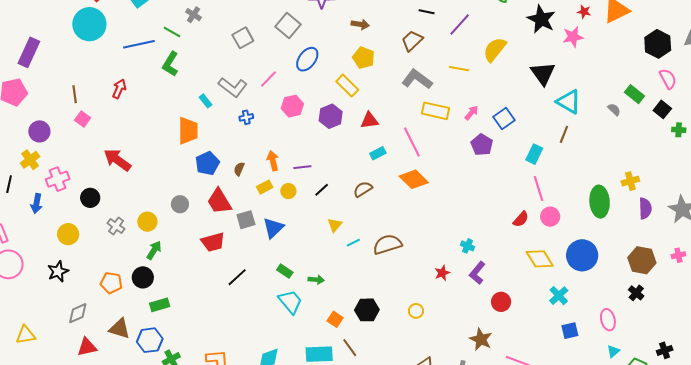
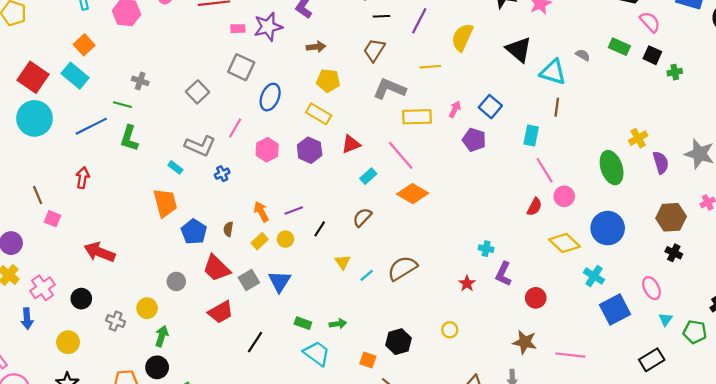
gray semicircle: (614, 109) -> (583, 55), moved
blue square: (570, 331) -> (615, 309), size x1.6

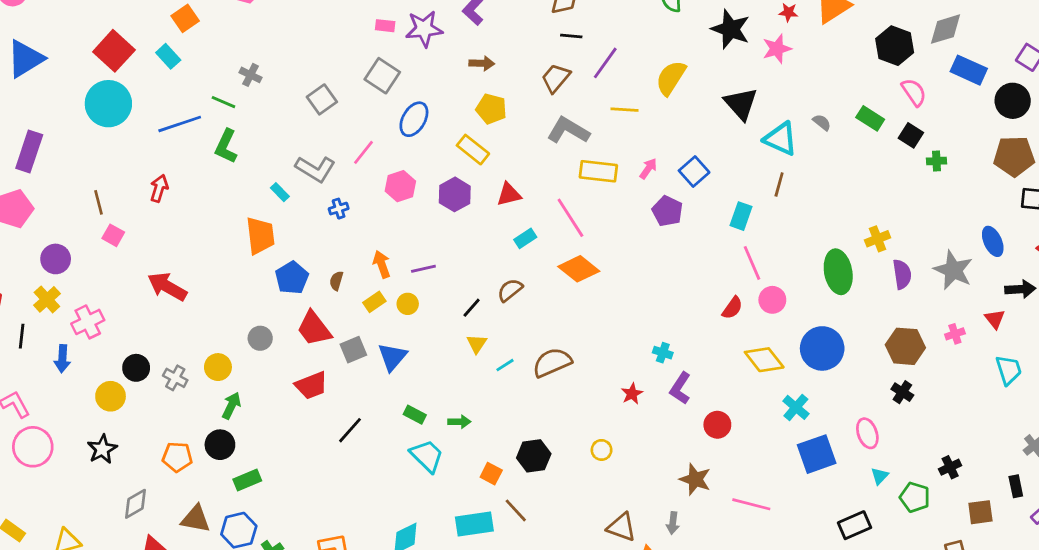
purple line: (419, 21) -> (605, 63), moved
cyan rectangle: (75, 76) -> (168, 56), size x0.7
black line: (320, 229) -> (472, 308), moved
black circle: (81, 299) -> (136, 368), moved

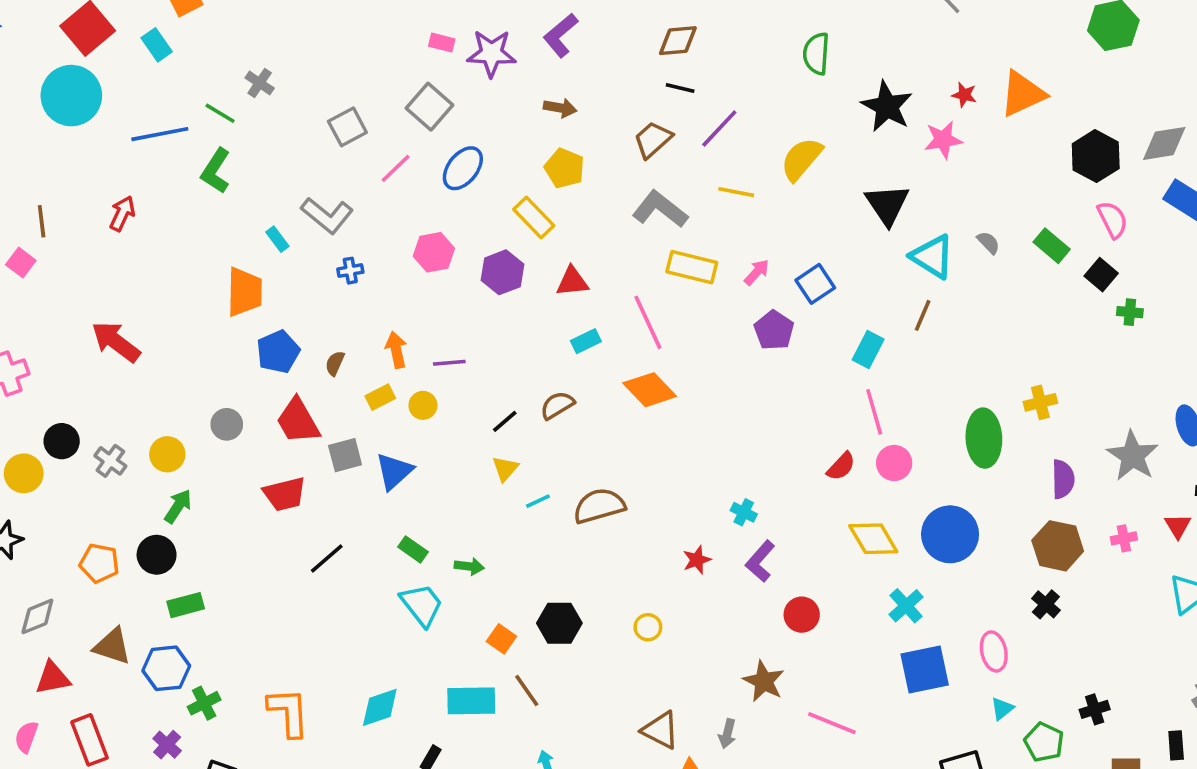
pink line: (363, 152) -> (396, 168), moved
pink square: (113, 235) -> (21, 263), moved
purple semicircle: (902, 274) -> (1063, 479), moved

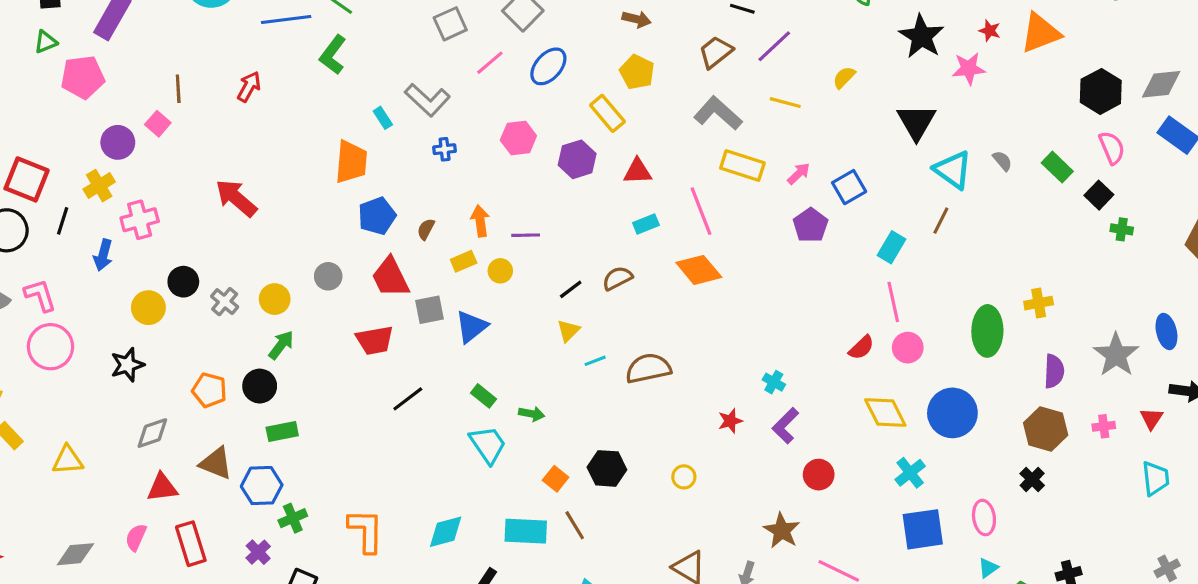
yellow semicircle: (801, 159) -> (844, 77), size x0.6

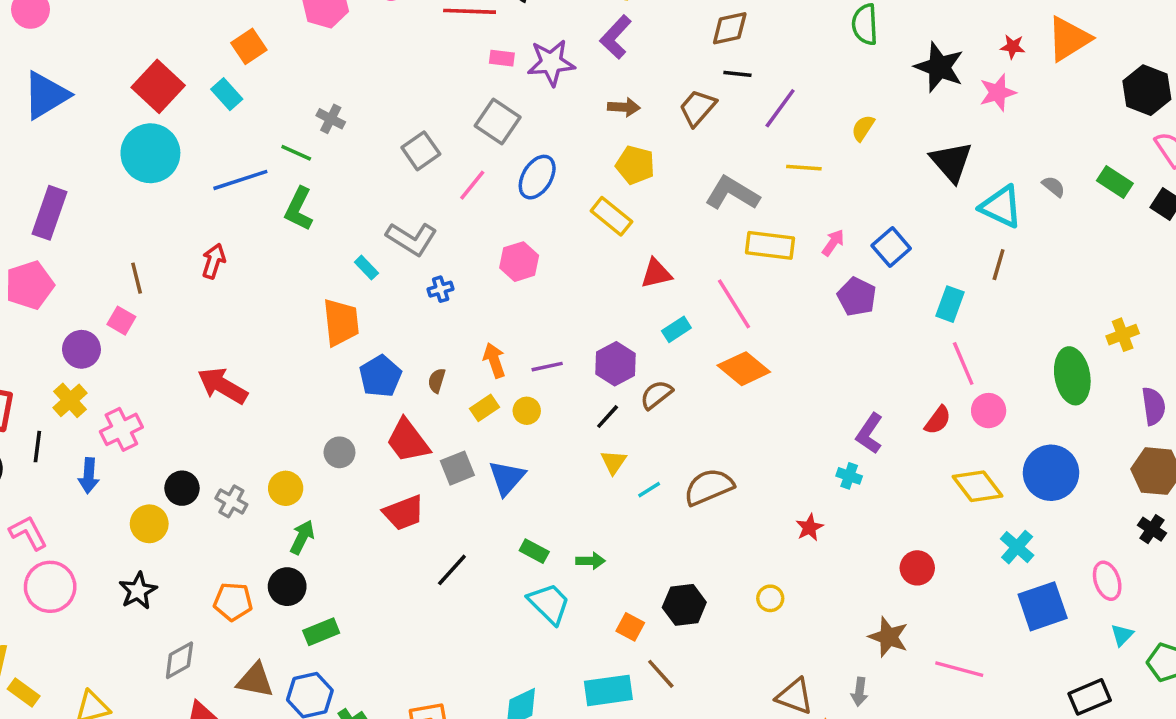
brown trapezoid: (716, 52) -> (698, 108), moved
purple hexagon: (577, 159) -> (616, 364), moved
purple L-shape: (785, 426) -> (870, 433), moved

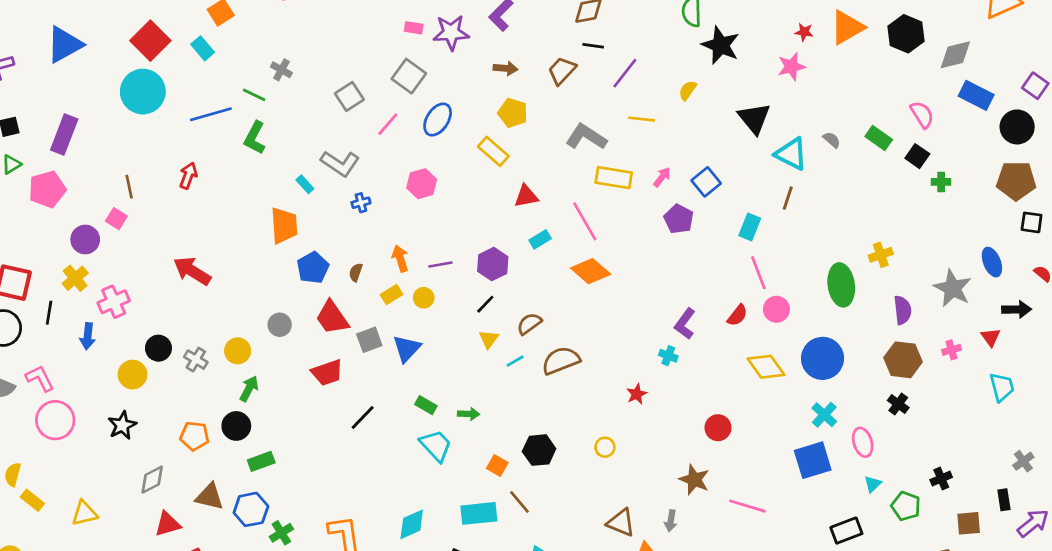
black star: (939, 67) -> (721, 45), moved
black hexagon: (1147, 90) -> (906, 34), moved
brown semicircle: (656, 395) -> (529, 324), moved
cyan cross: (1017, 547) -> (824, 415), moved

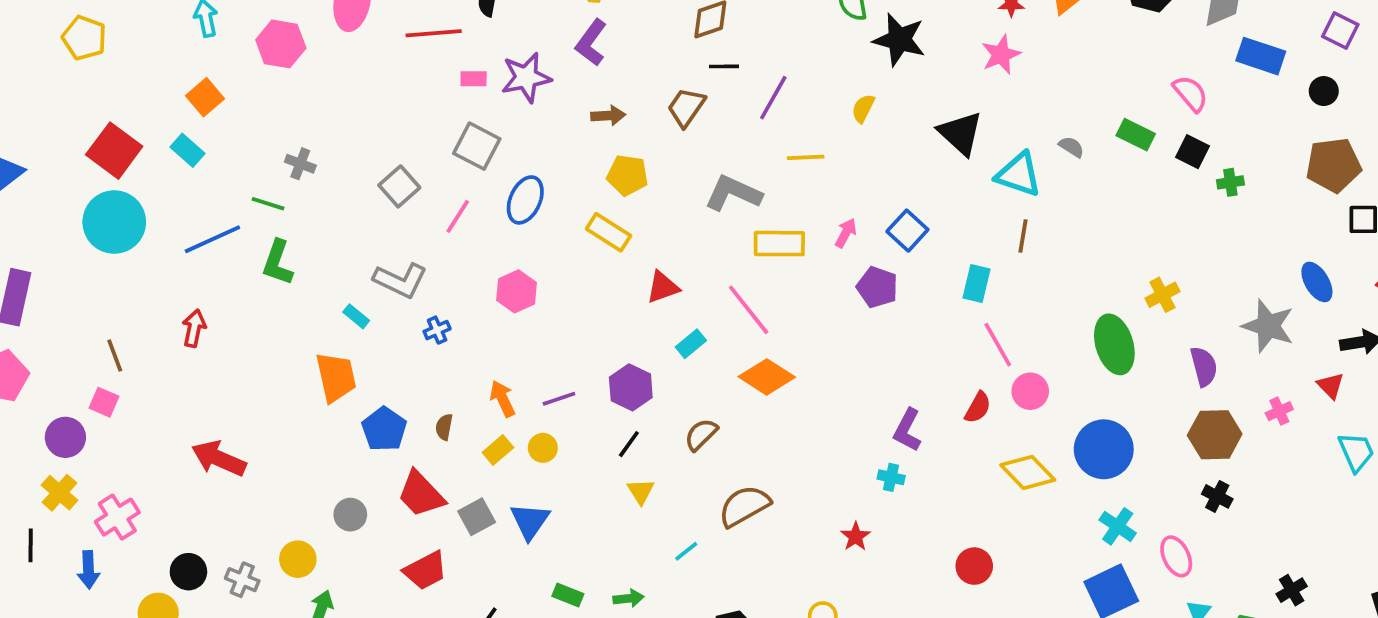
black circle: (1017, 127) -> (1324, 91), size x0.6
brown semicircle: (529, 324) -> (701, 435), moved
cyan line: (515, 361) -> (686, 551), moved

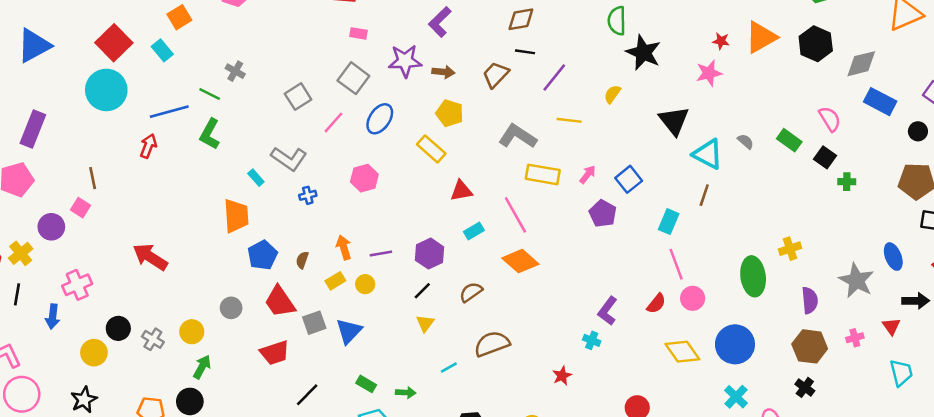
purple star: (526, 78) -> (405, 61), moved
red arrow: (194, 328) -> (148, 146), moved
yellow cross: (60, 493) -> (21, 253), moved

